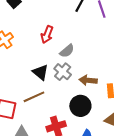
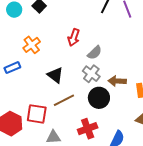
black triangle: (41, 72) -> (55, 75), moved
black circle: (80, 106) -> (99, 98), moved

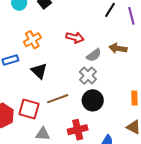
red arrow: (74, 37) -> (75, 37), turned -102
black triangle: (55, 75) -> (39, 71), moved
brown arrow: (117, 81) -> (118, 48), moved

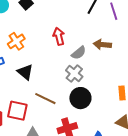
red arrow: (75, 37) -> (59, 36), turned -114
brown line: (58, 99) -> (45, 99), turned 50

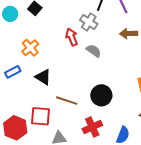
brown arrow: (102, 44) -> (129, 34), moved
gray semicircle: (79, 53) -> (94, 51), turned -98
gray cross: (74, 74) -> (89, 22), moved

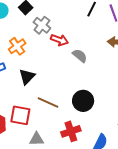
gray cross: (89, 22) -> (42, 25), moved
red arrow: (72, 37) -> (59, 40), turned 126
black triangle: (43, 77) -> (27, 77), turned 36

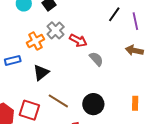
gray cross: (42, 25) -> (56, 30), moved

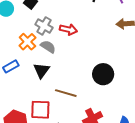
gray semicircle: (96, 59) -> (48, 47), moved
black circle: (93, 104) -> (103, 74), moved

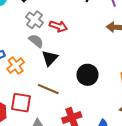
orange cross: (27, 42) -> (16, 66), moved
black triangle: (41, 70) -> (50, 58), moved

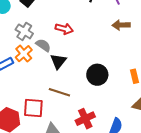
gray cross: (34, 20) -> (24, 31), moved
orange cross: (16, 66) -> (24, 54), moved

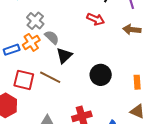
red arrow: (64, 29) -> (96, 19), moved
brown line: (59, 92) -> (50, 77), moved
red square: (33, 108) -> (24, 80), moved

